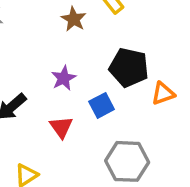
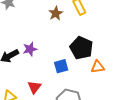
purple star: (64, 78) -> (30, 49), moved
red triangle: (61, 127) -> (34, 87), moved

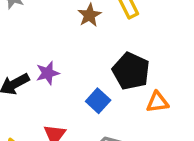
blue square: (61, 66) -> (98, 101), turned -32

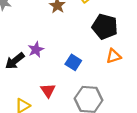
black pentagon: (131, 71) -> (105, 27), moved

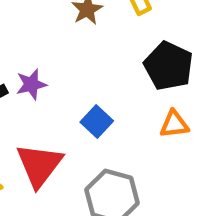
red triangle: (48, 90) -> (39, 165), size x1.6

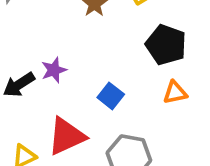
red triangle: (39, 165) -> (66, 136), turned 33

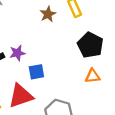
blue square: (111, 96) -> (36, 72), moved, turned 35

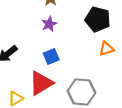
purple star: (17, 53) -> (49, 24), moved

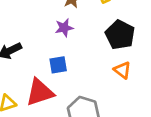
orange triangle: (106, 49) -> (122, 70), turned 42

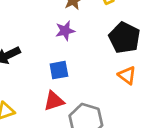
red triangle: (40, 92) -> (54, 101), moved, size x0.7

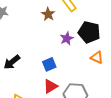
purple star: (65, 31) -> (67, 38), moved

